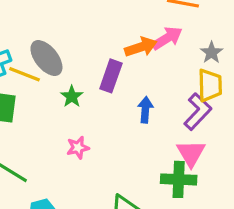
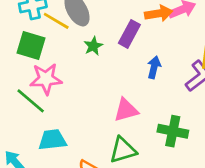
pink star: (78, 148) -> (46, 79), moved, size x1.6
pink triangle: (191, 153) -> (126, 110), moved, turned 36

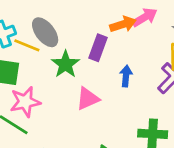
green star: (93, 46) -> (66, 64), size x1.5
pink triangle: (126, 110) -> (88, 99), moved

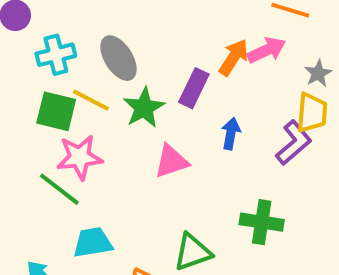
orange arrow: (123, 24) -> (234, 57), turned -45
yellow line: (27, 45) -> (91, 100), moved

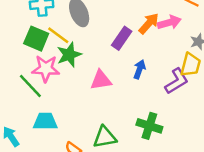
green star: (144, 108) -> (69, 55), moved

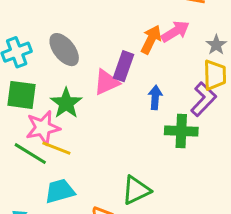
yellow line: (58, 35) -> (56, 148), moved
pink triangle: (101, 80) -> (106, 82), moved
green cross: (149, 126) -> (181, 131), moved

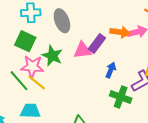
orange arrow: (151, 40) -> (120, 32), turned 54
green star: (66, 103) -> (52, 56), turned -30

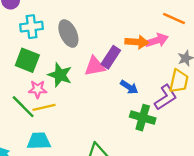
pink star: (32, 67) -> (38, 89), size x0.7
blue arrow: (111, 70) -> (129, 87), turned 105
yellow line: (37, 83) -> (44, 107), turned -48

